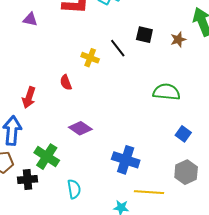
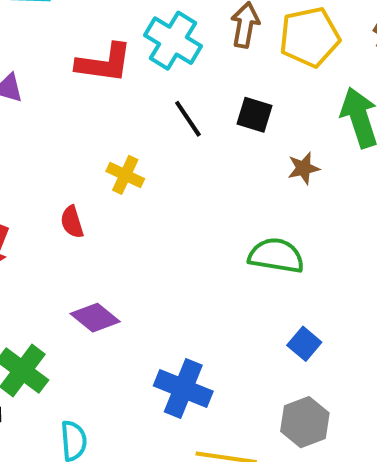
black square: (144, 35) -> (254, 115), moved
brown star: (178, 39) -> (303, 168), moved
black line: (118, 48) -> (188, 119), moved

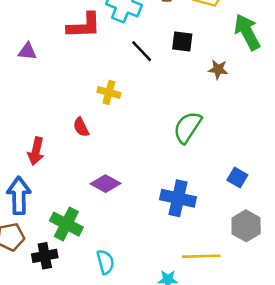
brown star: (303, 168) -> (218, 69), turned 30
green semicircle: (276, 256) -> (188, 127), moved, turned -56
blue cross: (183, 388) -> (178, 198), moved

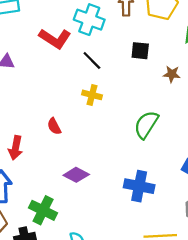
red L-shape: (84, 26) -> (55, 39), turned 36
black line: (142, 51) -> (92, 61), moved
yellow cross: (109, 92) -> (92, 95), moved

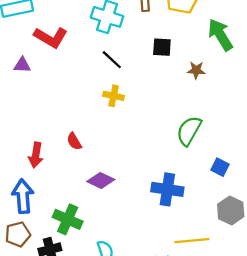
red L-shape: (55, 39) -> (51, 37), moved
green semicircle: (146, 125) -> (189, 131), moved
red semicircle: (54, 126) -> (74, 141), moved

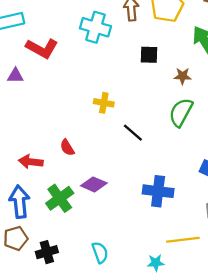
black line: (112, 60) -> (133, 133), moved
green semicircle: (189, 131) -> (181, 112), moved
red arrow: (36, 155) -> (31, 162), turned 90
green cross: (68, 219) -> (60, 198), moved, turned 32

